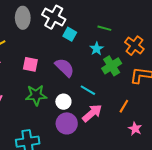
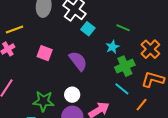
cyan line: (88, 90) -> (122, 89), moved
green star: (36, 95) -> (44, 101), moved
orange line: (124, 106) -> (142, 105), moved

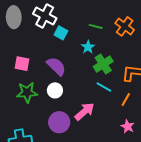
orange cross: (150, 49) -> (125, 26), moved
white circle: (72, 95) -> (55, 90), moved
green star: (44, 101) -> (27, 92), moved

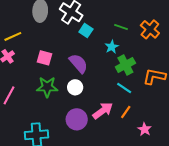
orange line: (126, 100) -> (126, 112), moved

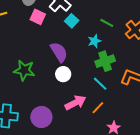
pink square: (45, 58) -> (38, 17), moved
white circle: (75, 87) -> (63, 74), moved
purple circle: (77, 119) -> (41, 117), moved

